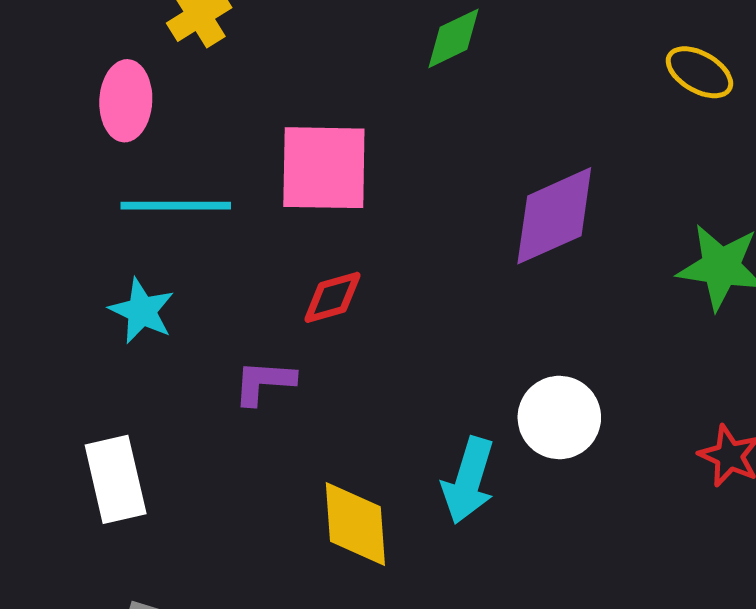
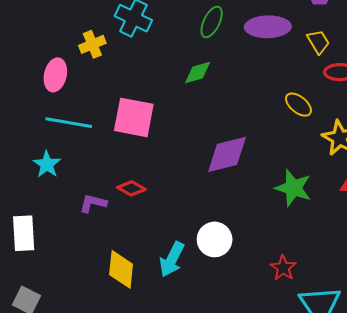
red diamond: (332, 297) -> (131, 188), moved, turned 36

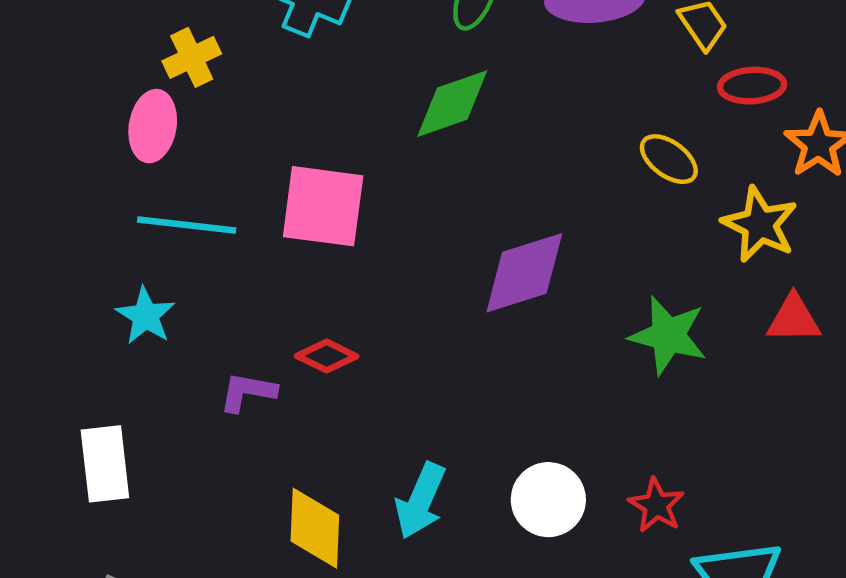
yellow cross: (92, 44) -> (192, 57), moved
green diamond: (198, 72) -> (452, 104), size x1.4
white circle: (215, 239) -> (548, 500), moved

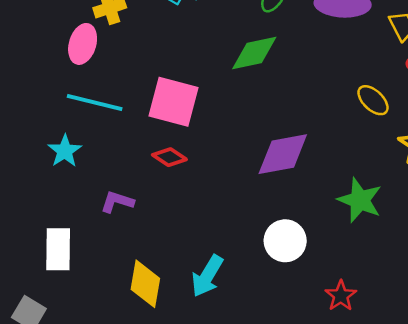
red diamond: (327, 356) -> (169, 157), moved
white rectangle: (105, 464) -> (58, 249), moved
white circle: (548, 500) -> (285, 241), moved

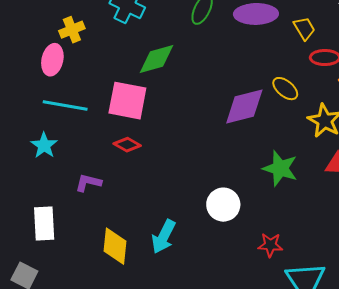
green diamond: (254, 53) -> (157, 59), moved
purple diamond: (283, 154) -> (244, 106), moved
red star: (341, 296) -> (270, 245), turned -30

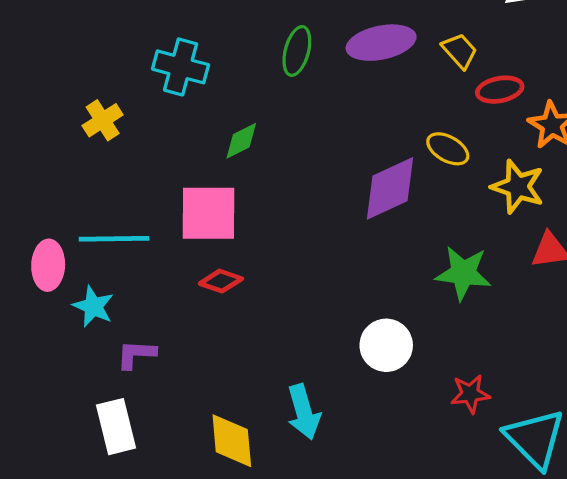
green diamond: (157, 59) -> (241, 141), size x0.7
pink ellipse: (52, 60) -> (48, 265), moved
purple L-shape: (88, 183) -> (136, 354), moved
cyan arrow: (164, 237) -> (304, 412), turned -32

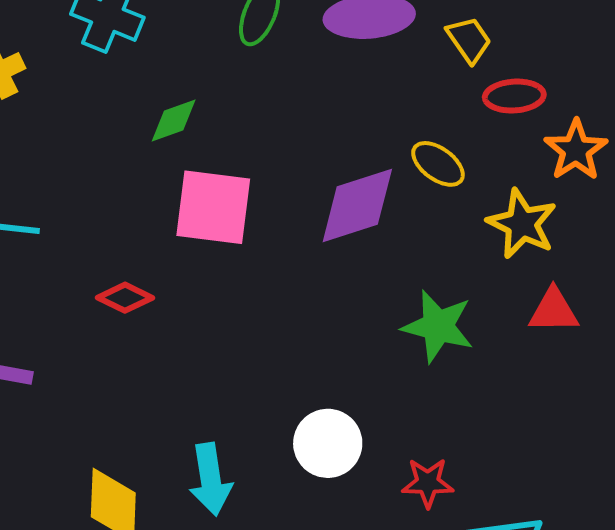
pink square: (209, 213) -> (213, 207), moved
white circle: (386, 345) -> (328, 443), moved

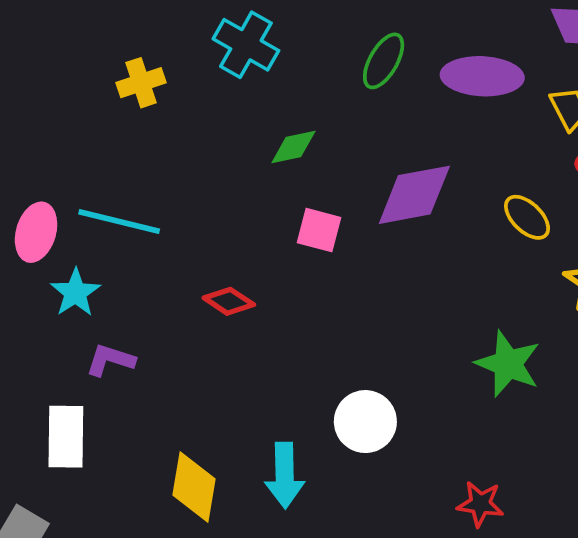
purple diamond: (357, 206) -> (414, 195), moved
pink square: (213, 207) -> (319, 230), size x0.6
white circle: (328, 443) -> (365, 422), moved

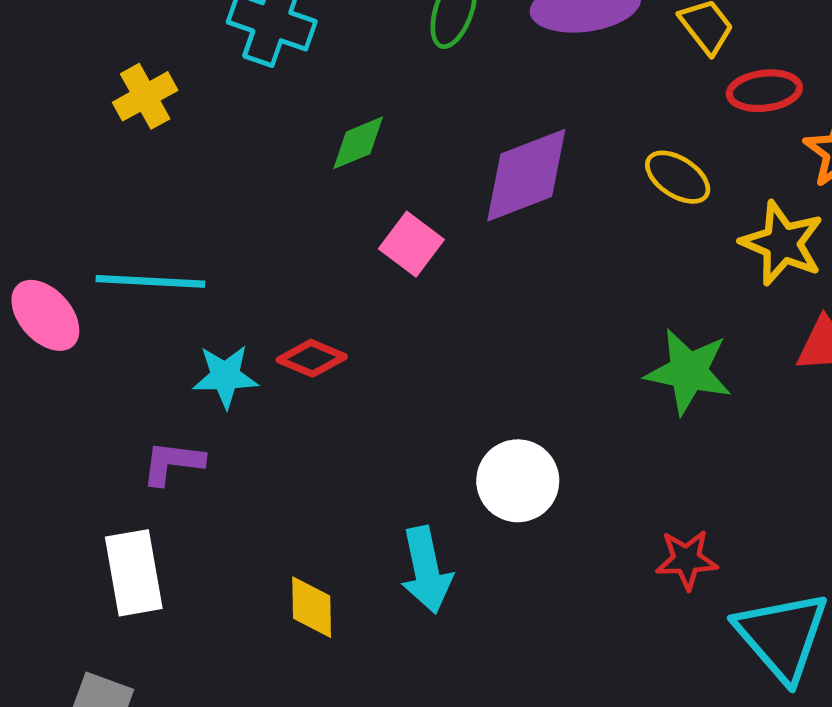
pink square: (319, 230) -> (411, 244), turned 33
pink ellipse: (36, 232) -> (45, 315), turned -48
cyan star: (75, 293) -> (225, 376), moved, turned -30
yellow diamond: (194, 487) -> (312, 607), size x0.7

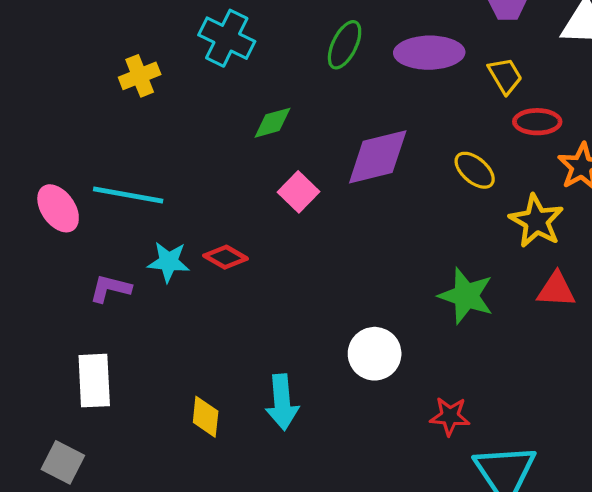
purple L-shape: (173, 463) -> (110, 289), moved
white circle: (518, 481) -> (375, 354), moved

